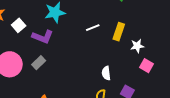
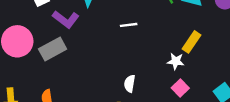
yellow rectangle: (119, 32) -> (192, 42), moved
gray rectangle: (39, 63) -> (53, 49), size x1.5

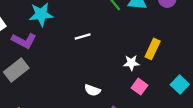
yellow rectangle: (192, 42) -> (153, 49), moved
white semicircle: (130, 84) -> (92, 90), turned -70

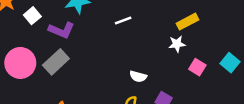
yellow rectangle: (153, 49) -> (187, 22), moved, turned 42
pink square: (140, 87) -> (197, 67), moved

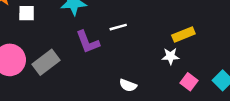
white square: (32, 16) -> (27, 13), turned 35
purple L-shape: (61, 30) -> (88, 42), moved, turned 40

